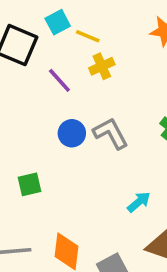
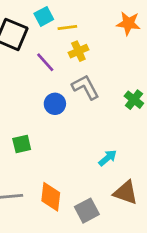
yellow line: (88, 36) -> (67, 28), turned -30
gray L-shape: (111, 133) -> (85, 87), moved

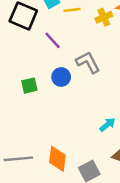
yellow cross: (78, 51) -> (104, 17), moved
green square: (22, 144) -> (29, 86), moved

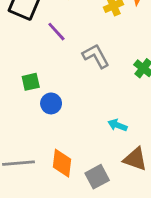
blue circle: (61, 77) -> (51, 103), moved
cyan arrow: (107, 125) -> (118, 125), turned -119

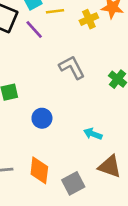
purple line: (56, 32) -> (34, 30), moved
blue circle: (51, 103) -> (42, 118), moved

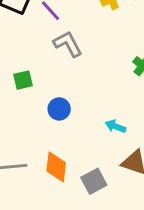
gray L-shape: (72, 67) -> (68, 44), moved

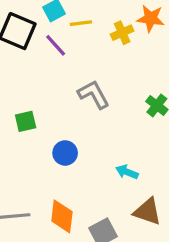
gray L-shape: (68, 44) -> (94, 94), moved

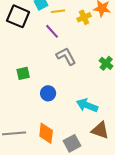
purple line: (56, 45) -> (52, 31), moved
cyan arrow: (127, 172) -> (87, 105), size x1.5

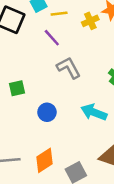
cyan arrow: (87, 105) -> (94, 112), moved
orange diamond: (46, 133) -> (45, 160), turned 50

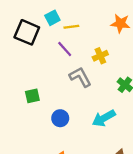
yellow cross: (90, 21) -> (100, 56), moved
cyan arrow: (94, 112) -> (104, 118), turned -50

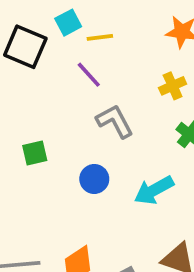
yellow cross: (100, 56) -> (173, 86), moved
blue circle: (60, 118) -> (94, 179), moved

